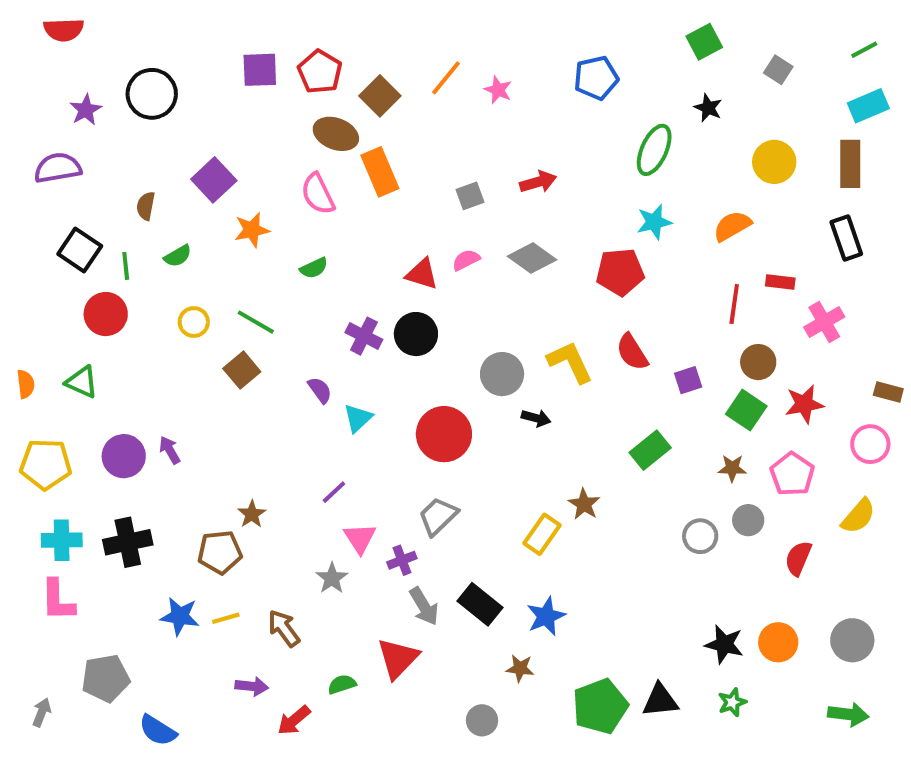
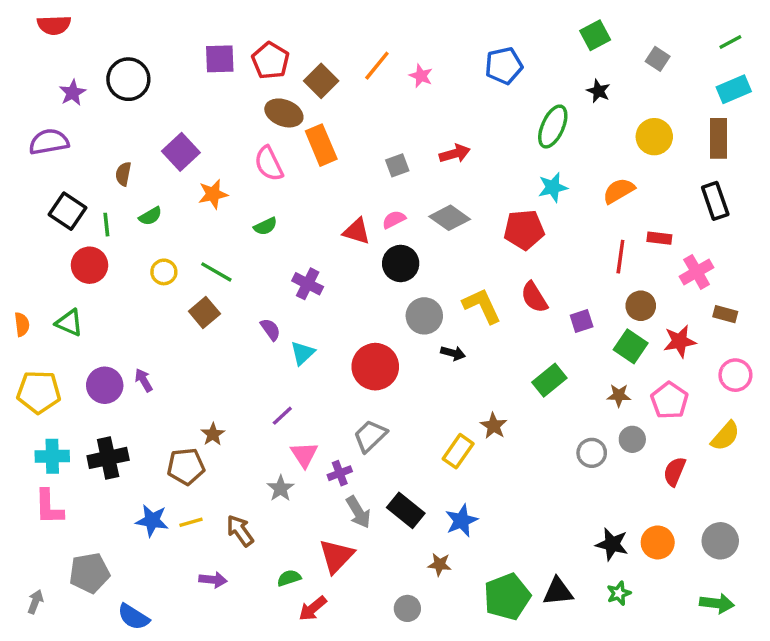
black circle: (416, 334) -> (401, 263), moved
brown rectangle: (888, 392) -> (725, 314), moved
red arrow: (294, 720) -> (313, 608), moved

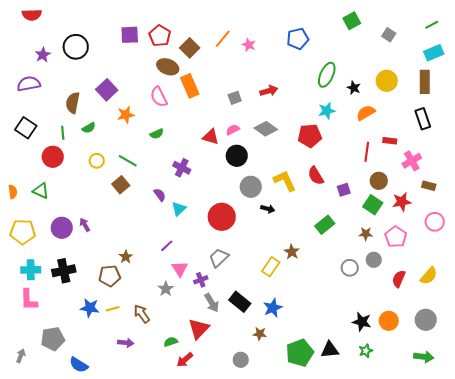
black star: (598, 91) -> (354, 88), moved
brown semicircle: (123, 174) -> (73, 103), size x1.5
black square: (67, 211) -> (26, 128), moved
yellow semicircle: (725, 436) -> (429, 276), moved

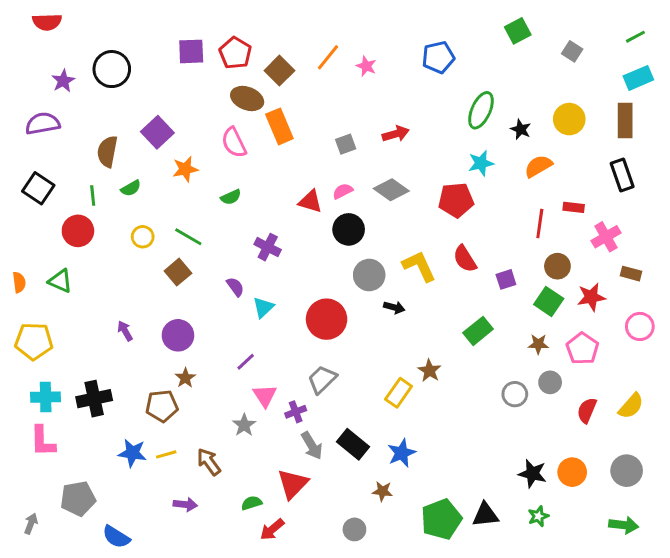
purple circle: (62, 228) -> (178, 335), moved

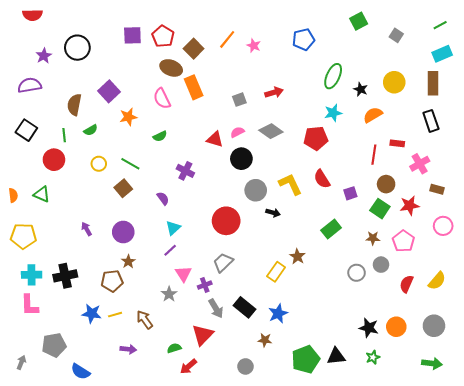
cyan triangle: (263, 307) -> (173, 228), moved

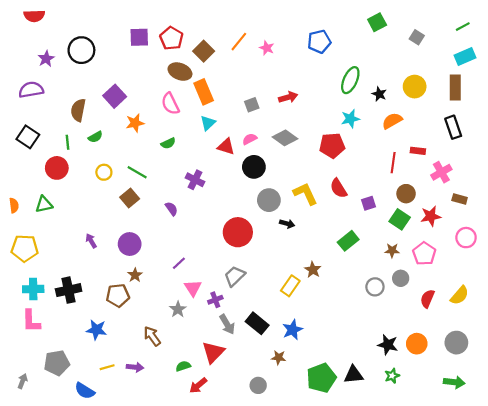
green triangle: (42, 194) -> (44, 204), turned -36
cyan triangle: (173, 228) -> (208, 123), moved
yellow line: (115, 315) -> (107, 367), moved

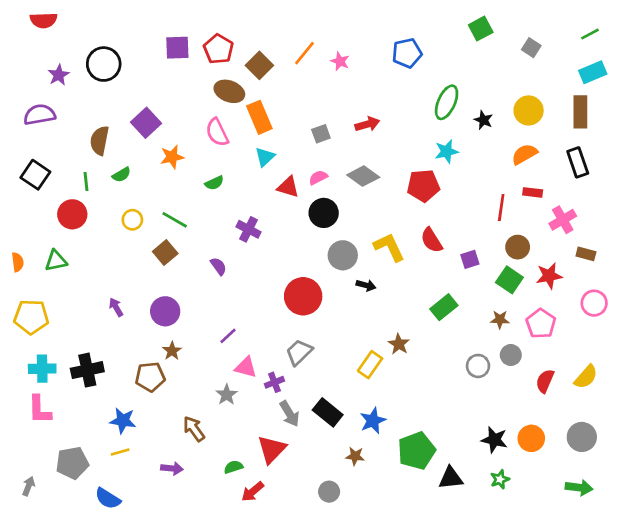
orange semicircle: (392, 121) -> (524, 154), moved
pink triangle: (193, 288) -> (246, 367), turned -42
yellow line: (107, 367) -> (120, 452), moved
green pentagon: (321, 378) -> (417, 451), moved

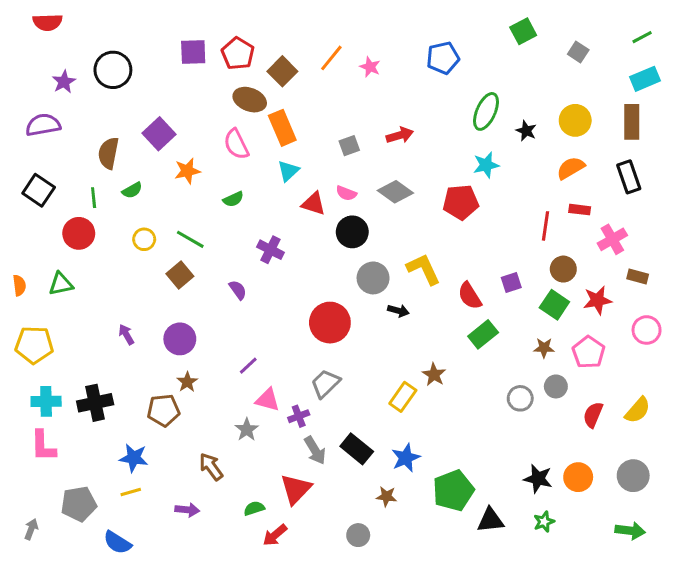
pink semicircle: (318, 177) -> (346, 193), turned -132
red semicircle: (432, 240) -> (470, 296), moved

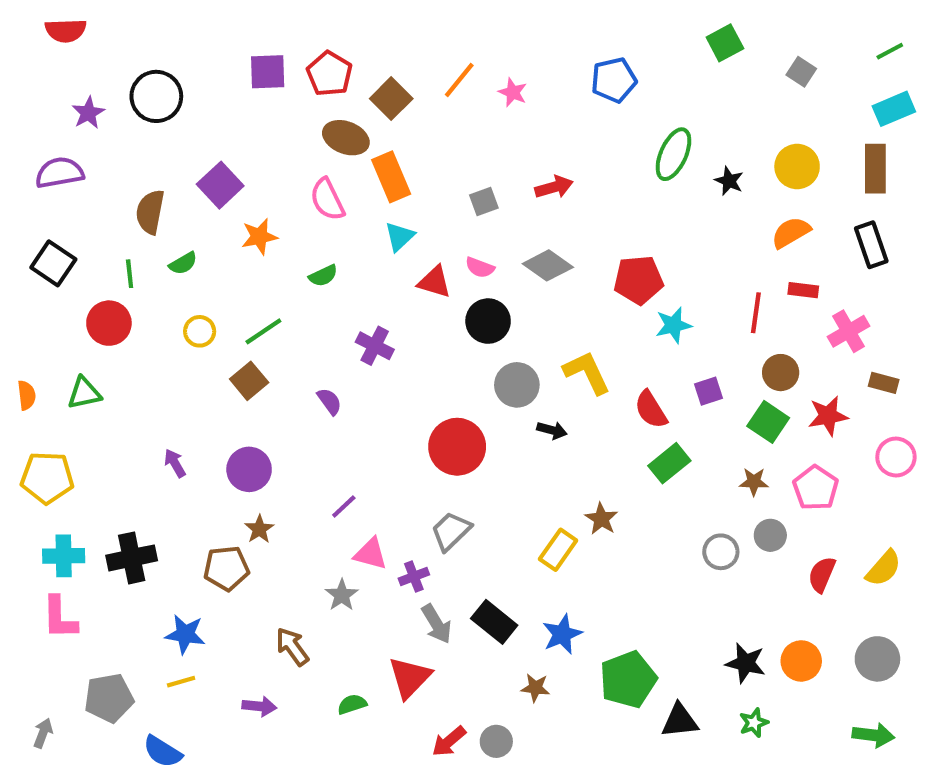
cyan star: (486, 165) -> (673, 325), moved
green line: (190, 239) -> (263, 331), turned -64
red arrow: (275, 535) -> (449, 741), moved

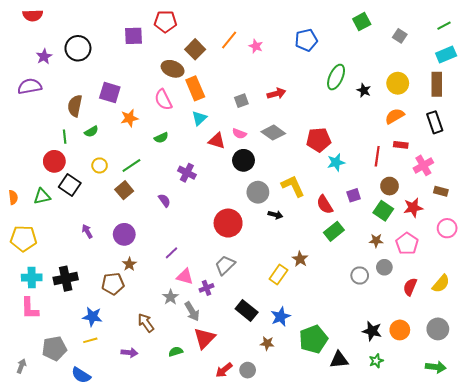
red pentagon: (329, 74) -> (165, 22), moved, turned -30
purple square: (220, 185) -> (110, 92), turned -30
black square: (53, 263) -> (70, 185), moved
gray arrow: (437, 624) -> (192, 311), moved

